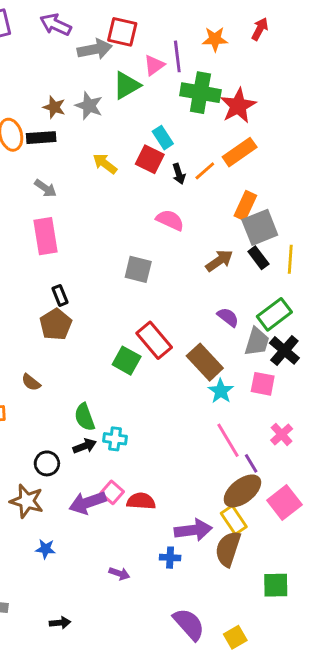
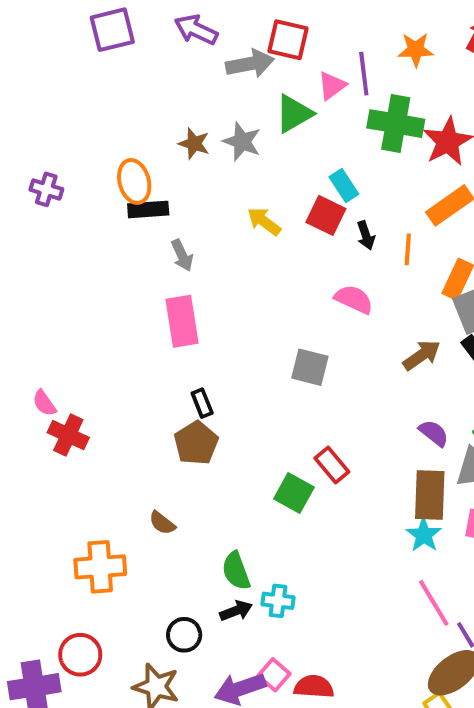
black rectangle: (41, 138) -> (148, 209), moved
orange line: (205, 171) -> (408, 249), moved, turned -45
gray arrow: (46, 188) -> (182, 255), turned 30
red rectangle: (154, 340) -> (332, 465), size x0.7
brown rectangle: (205, 362) -> (430, 495), moved, turned 45

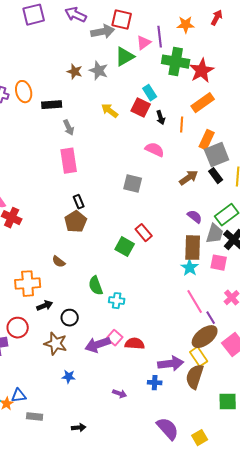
orange ellipse: (134, 181) -> (24, 92), moved
black arrow: (236, 611) -> (45, 306), moved

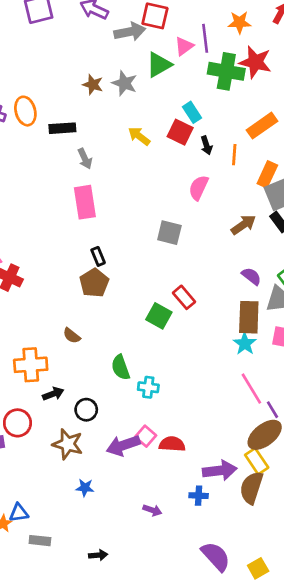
red star: (202, 71) -> (255, 62), moved, turned -30
pink semicircle: (155, 150) -> (199, 188), turned -90

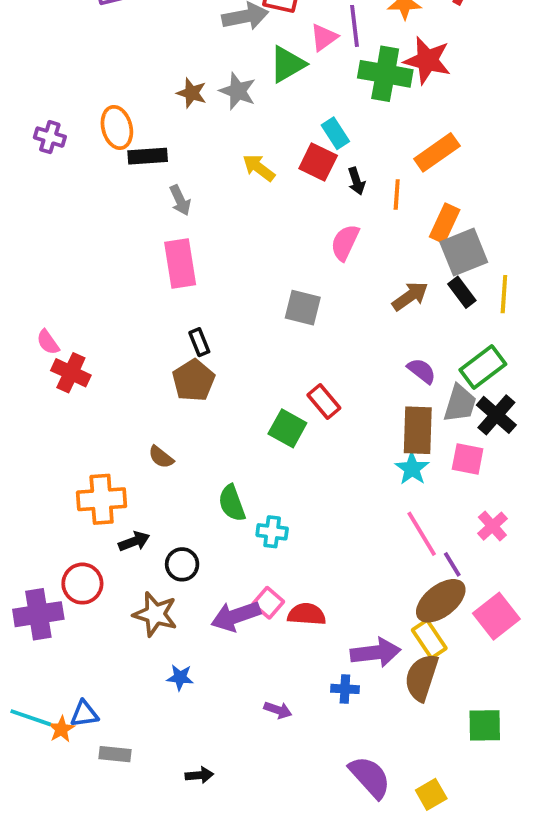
orange ellipse: (25, 111) -> (117, 127), moved

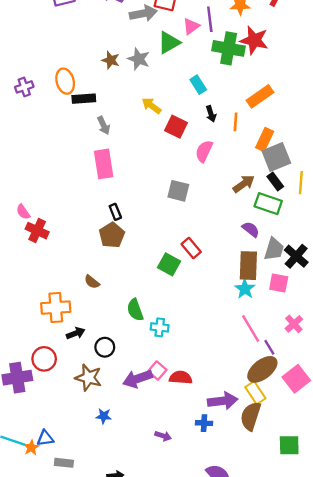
purple cross: (50, 137) -> (24, 87), turned -36
red square: (318, 162) -> (176, 127), moved
green rectangle: (483, 367) -> (268, 204), moved, turned 56

